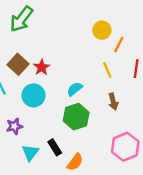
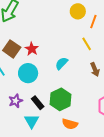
green hexagon: (76, 117) -> (61, 99), moved
black rectangle: (55, 147) -> (38, 103), moved
orange semicircle: (75, 162) -> (70, 124), turned 77

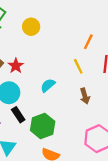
yellow circle: (78, 11) -> (31, 27), moved
black rectangle: (38, 103) -> (18, 115), moved

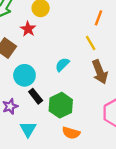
red star: (16, 66) -> (28, 29), moved
brown arrow: (85, 96) -> (100, 72), size x1.5

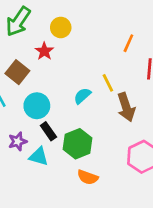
yellow line: (91, 43) -> (108, 83), moved
cyan triangle: (28, 129) -> (39, 156), moved, turned -48

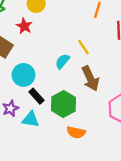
brown arrow: (126, 107) -> (90, 78), moved

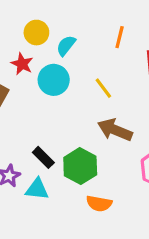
cyan semicircle: (62, 61) -> (66, 46), moved
cyan circle: (23, 75) -> (54, 80), moved
brown arrow: (90, 78) -> (115, 130), turned 140

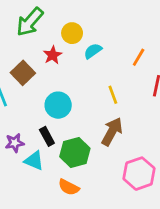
cyan circle: (54, 80) -> (58, 105), moved
brown arrow: (115, 130) -> (112, 132), turned 80
orange semicircle: (99, 203) -> (69, 187), moved

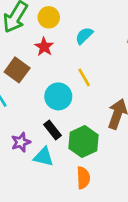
yellow circle: (72, 33) -> (49, 17), moved
yellow line: (113, 95) -> (84, 77), moved
orange semicircle: (69, 187) -> (83, 178), turned -110

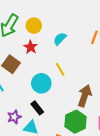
green hexagon: (83, 142) -> (76, 122), moved

